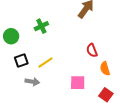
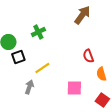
black square: (21, 60) -> (18, 57), moved
gray arrow: (32, 82) -> (29, 87), turned -80

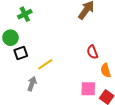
green cross: (38, 32) -> (25, 14), moved
pink square: (74, 88) -> (88, 89), moved

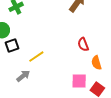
gray arrow: (32, 84) -> (23, 76), turned 32

